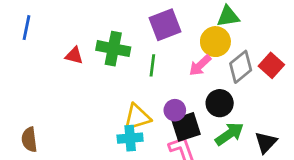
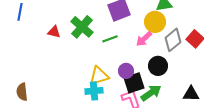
green cross: (113, 49) -> (82, 27), turned 30
green line: (152, 65) -> (110, 39), turned 63
green arrow: (229, 134) -> (151, 93), moved
black triangle: (266, 142) -> (191, 94), turned 48

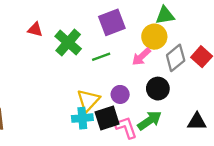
red triangle: (54, 32) -> (35, 30), moved
yellow triangle: (99, 76) -> (88, 100), turned -30
black square: (134, 83) -> (107, 118), moved

